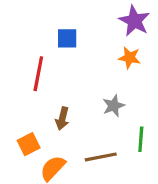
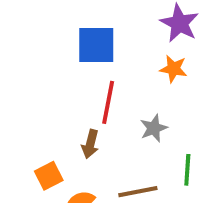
blue square: (67, 38) -> (96, 45), size x1.5
red line: (38, 74) -> (108, 102), moved

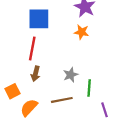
red line: (108, 102) -> (32, 49), moved
gray star: (154, 128) -> (71, 75), moved

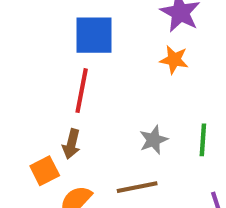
brown arrow: (36, 74) -> (71, 144), moved
green line: (89, 88) -> (203, 140), moved

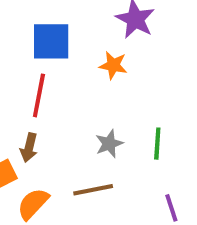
orange star: (174, 60) -> (113, 65), moved

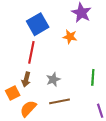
blue square: (51, 41) -> (38, 24), turned -30
gray star: (109, 144) -> (53, 79), moved

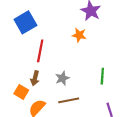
blue square: (38, 24) -> (25, 22), moved
orange square: (13, 93) -> (21, 92), turned -32

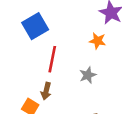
gray star: (62, 78) -> (88, 75), moved

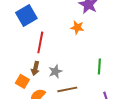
gray star: (88, 75) -> (55, 71), moved

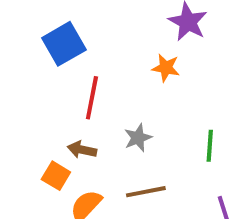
brown arrow: (35, 68) -> (82, 150), turned 88
gray star: (55, 71) -> (138, 138), moved

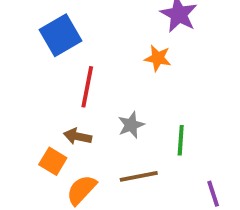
green line: (210, 146) -> (181, 140), moved

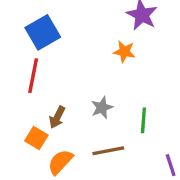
red line: (87, 87) -> (33, 76), moved
brown arrow: (78, 136) -> (57, 117), turned -75

